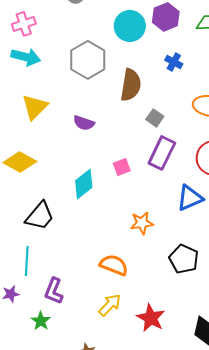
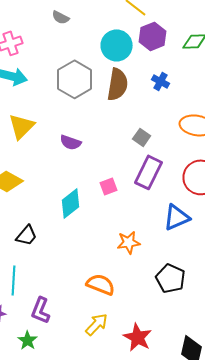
brown semicircle: (131, 85) -> (118, 84), moved
black trapezoid: (40, 216) -> (27, 235), size x0.7

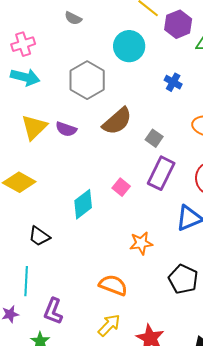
purple hexagon: (153, 36) -> (178, 24), moved
brown semicircle: (118, 84) -> (117, 121), moved, turned 40
purple semicircle: (71, 142) -> (66, 129), moved
pink square: (109, 186) -> (121, 187), turned -30
black trapezoid: (27, 235) -> (39, 236), turned 85

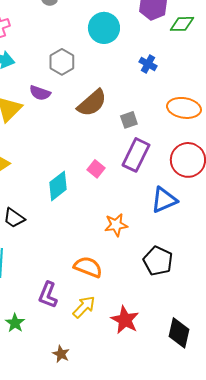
gray hexagon: (87, 80) -> (62, 62), size x0.7
purple semicircle: (66, 129) -> (40, 93), moved
gray square: (154, 138) -> (129, 120), turned 36
purple L-shape: (53, 311) -> (48, 295), moved

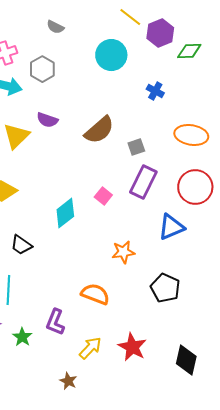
gray hexagon: (62, 62) -> (42, 69), moved
yellow arrow: (84, 307) -> (90, 348), moved
green star: (15, 323) -> (22, 337), moved

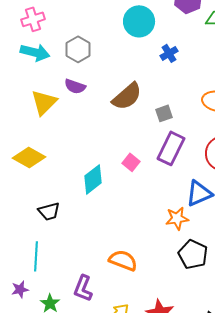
gray hexagon: (42, 69) -> (78, 49), moved
blue cross: (155, 91) -> (169, 53), moved, turned 30
black trapezoid: (21, 245) -> (49, 211), turned -50
orange star: (123, 252) -> (177, 218), moved

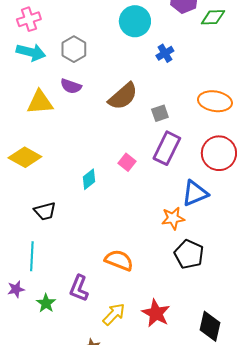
yellow triangle: (44, 102) -> (40, 102), turned 40
cyan diamond: (93, 179) -> (89, 179), size x0.7

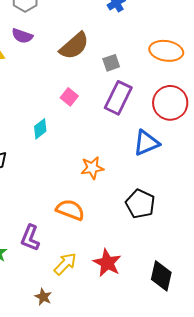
pink square: (127, 162) -> (69, 97), moved
orange star: (173, 218) -> (92, 168), moved

